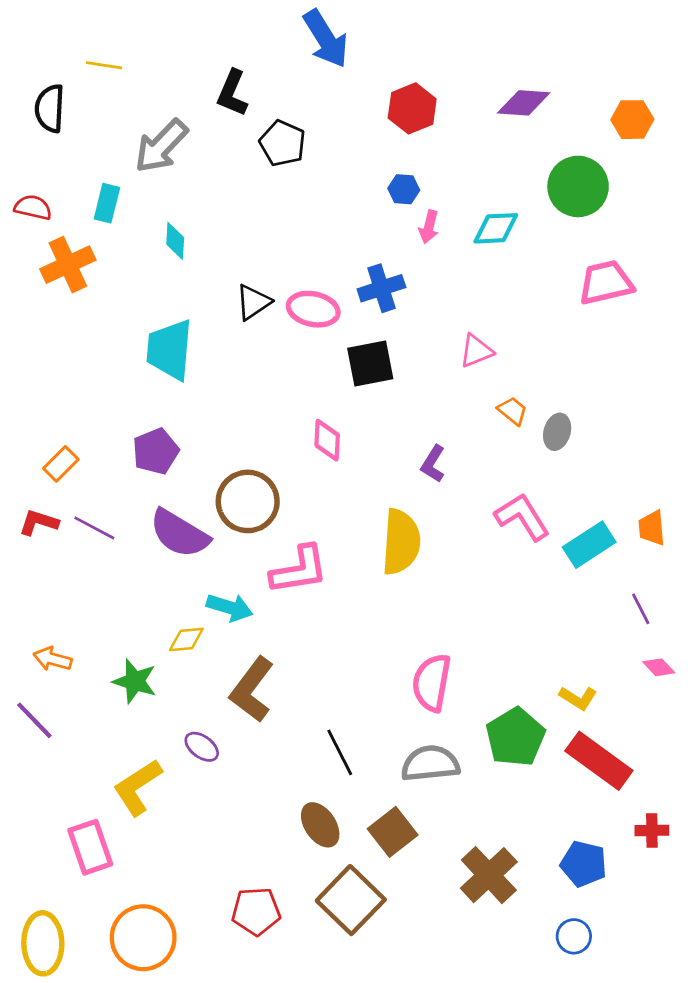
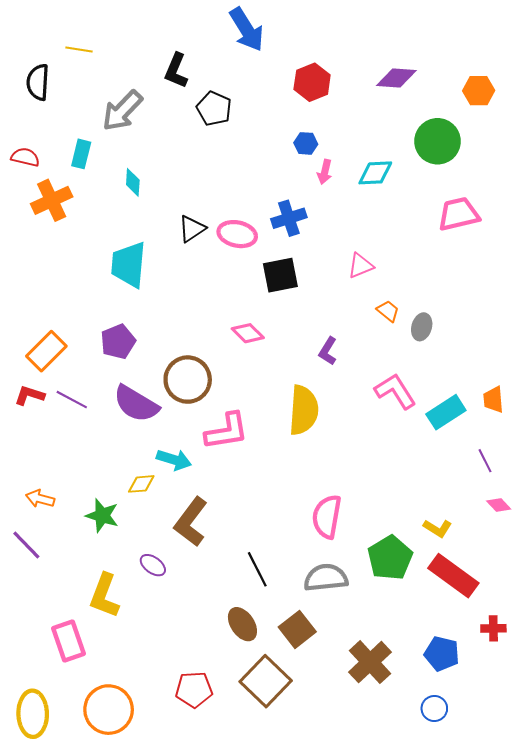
pink diamond: (327, 440) -> (248, 333), turned -48
orange rectangle: (61, 464) -> (46, 351), size x1.5
yellow L-shape: (138, 787) -> (104, 596), turned -36

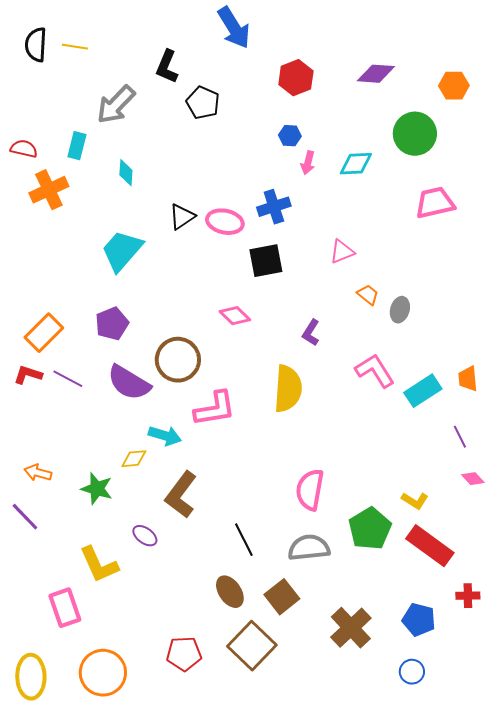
black semicircle: (38, 82) -> (36, 45), moved
cyan trapezoid: (129, 265) -> (122, 251), turned 36
yellow L-shape: (104, 596) -> (99, 565), turned -45

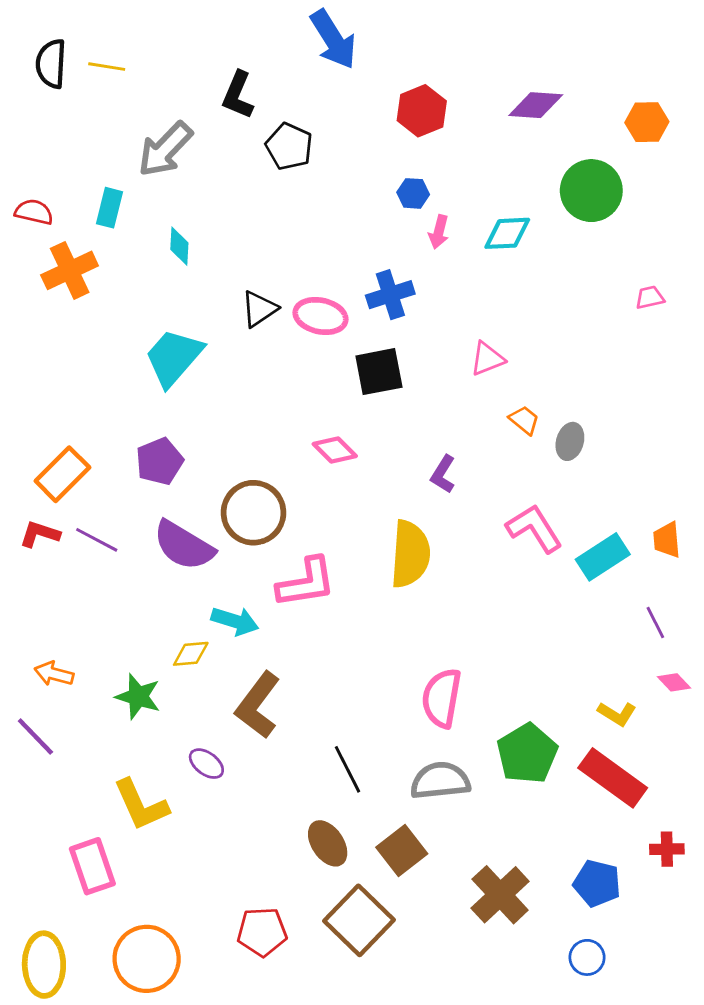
pink trapezoid: (435, 203) -> (650, 297), moved, size x0.5
yellow L-shape: (415, 501) -> (617, 714), moved

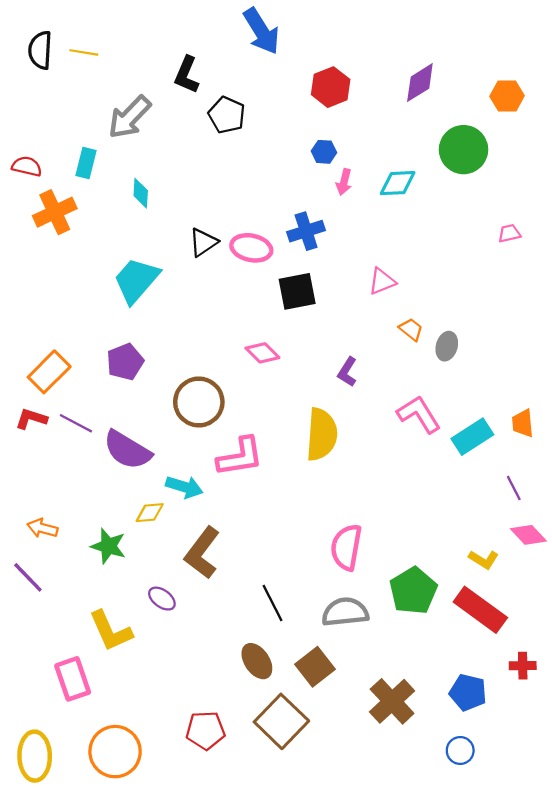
purple diamond: (536, 105) -> (420, 83), turned -36
purple semicircle: (184, 545) -> (127, 450), moved
pink diamond: (674, 682) -> (528, 535), size x1.4

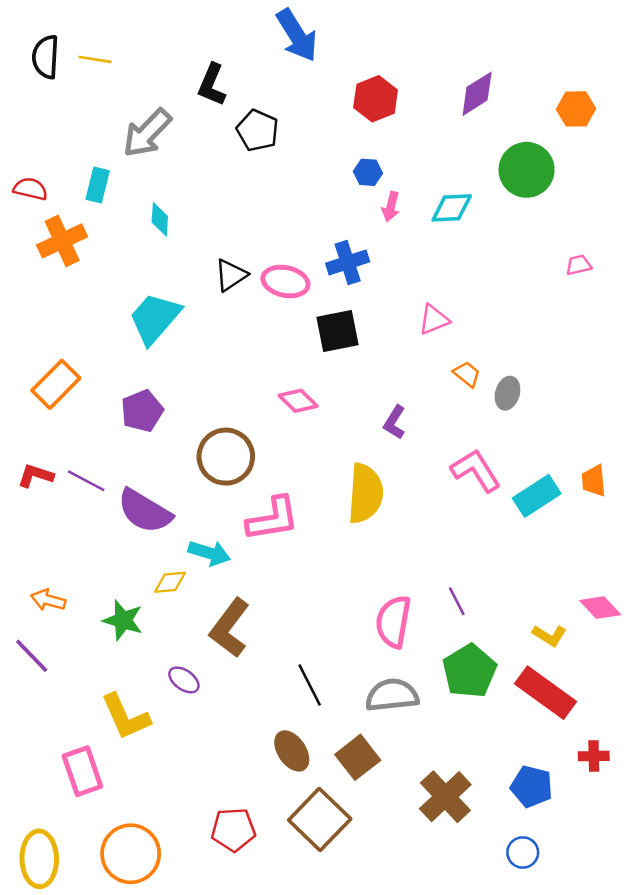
orange rectangle: (49, 372) -> (56, 384), moved
purple line: (514, 488) -> (457, 601), moved

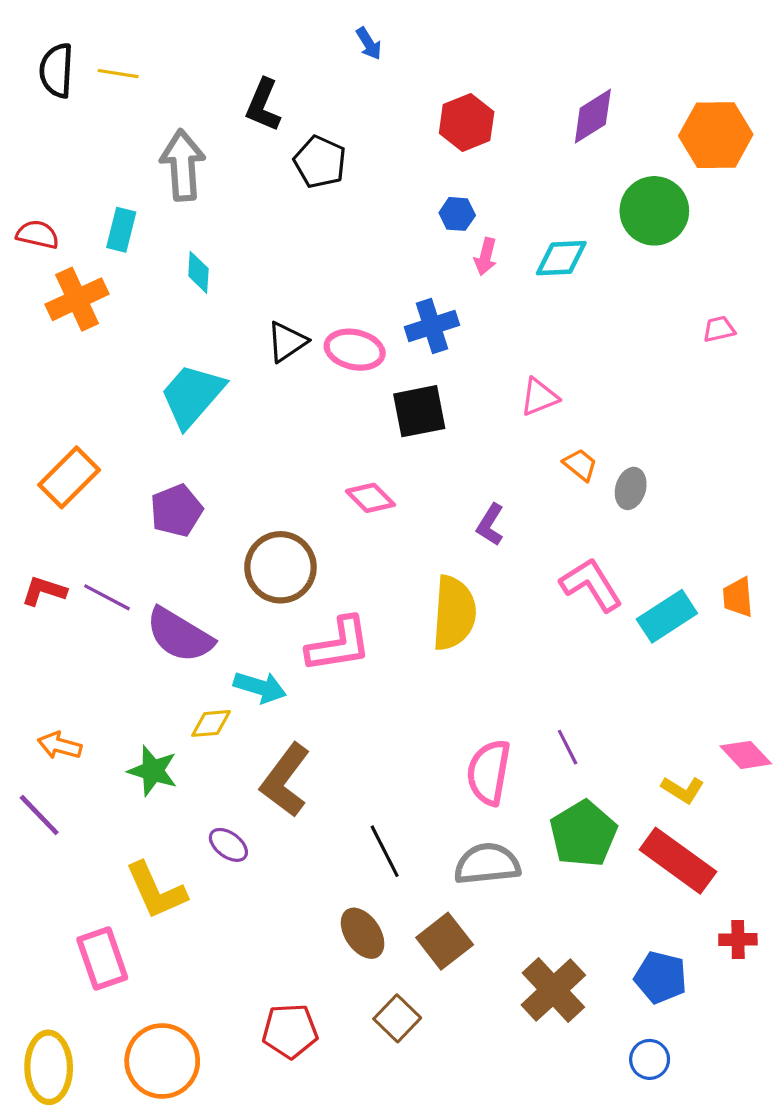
blue arrow: (297, 35) -> (369, 44), size x0.5
orange hexagon: (576, 109) -> (716, 135), size x1.5
gray arrow: (147, 133) -> (183, 165), turned 132
brown square: (320, 819) -> (397, 1018), size x0.6

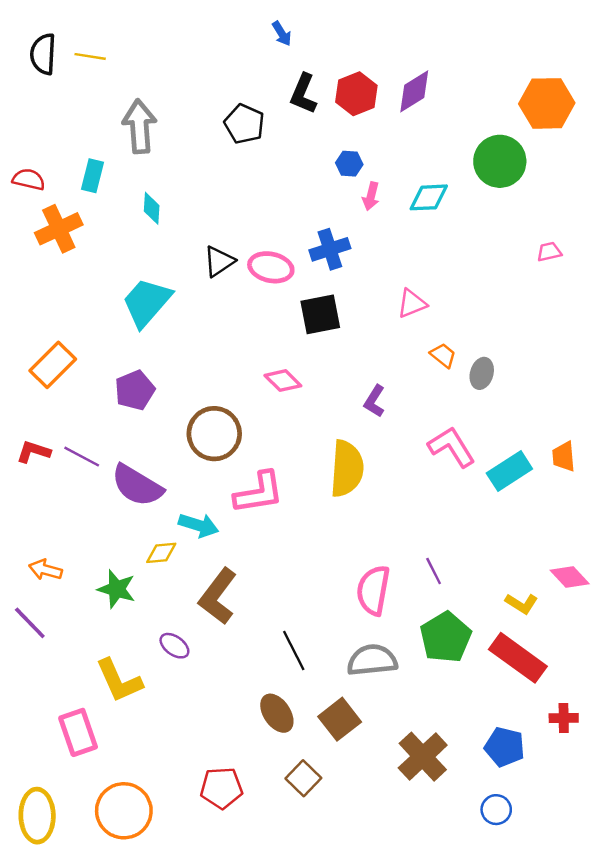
black L-shape: (263, 105) -> (303, 94), moved
purple diamond: (593, 116) -> (414, 91), moved

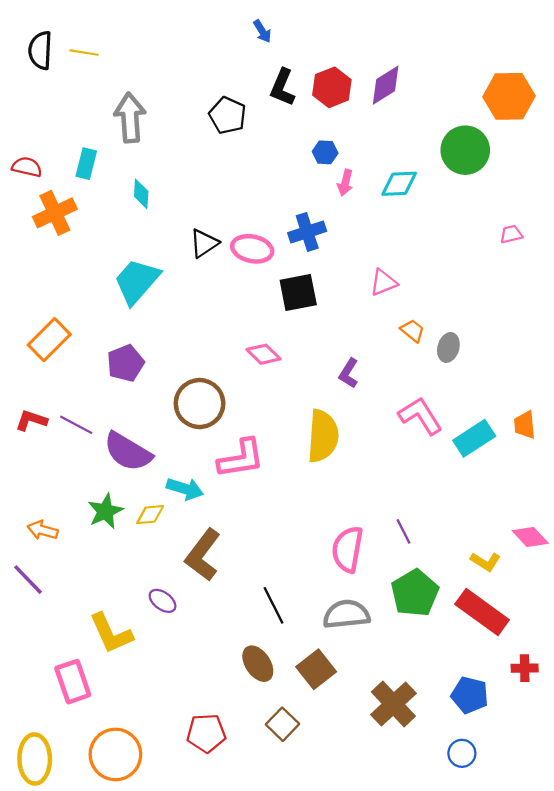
green star: (117, 589) -> (105, 511), moved, turned 30

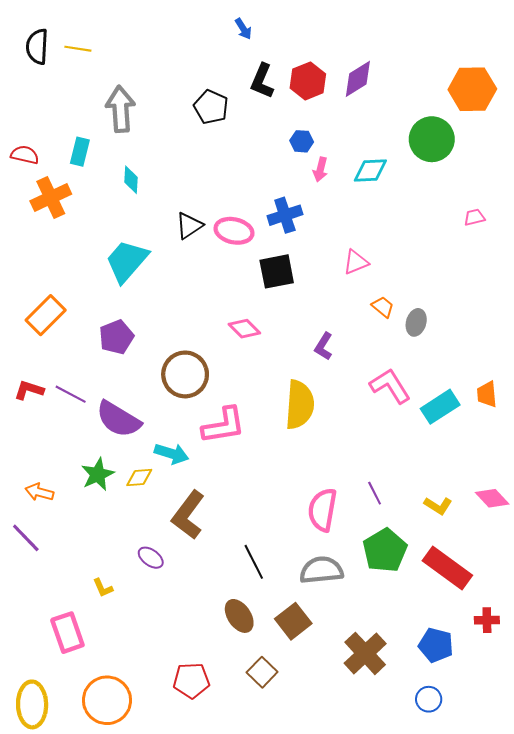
yellow L-shape: (485, 562) -> (438, 506), moved
yellow L-shape: (111, 633) -> (103, 588), size x0.5

